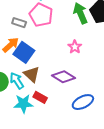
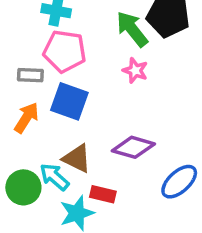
pink star: (75, 47) -> (135, 70), moved
blue square: (24, 52) -> (69, 101), moved

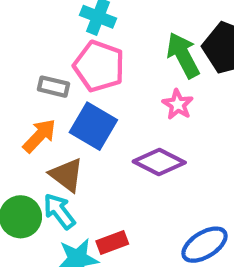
purple diamond: (133, 147) -> (159, 162), moved
brown triangle: (77, 158) -> (67, 175), moved
red rectangle: (103, 194) -> (112, 243), turned -45

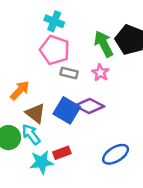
gray rectangle: (53, 87) -> (69, 73), moved
blue square: (93, 126) -> (67, 110), moved

